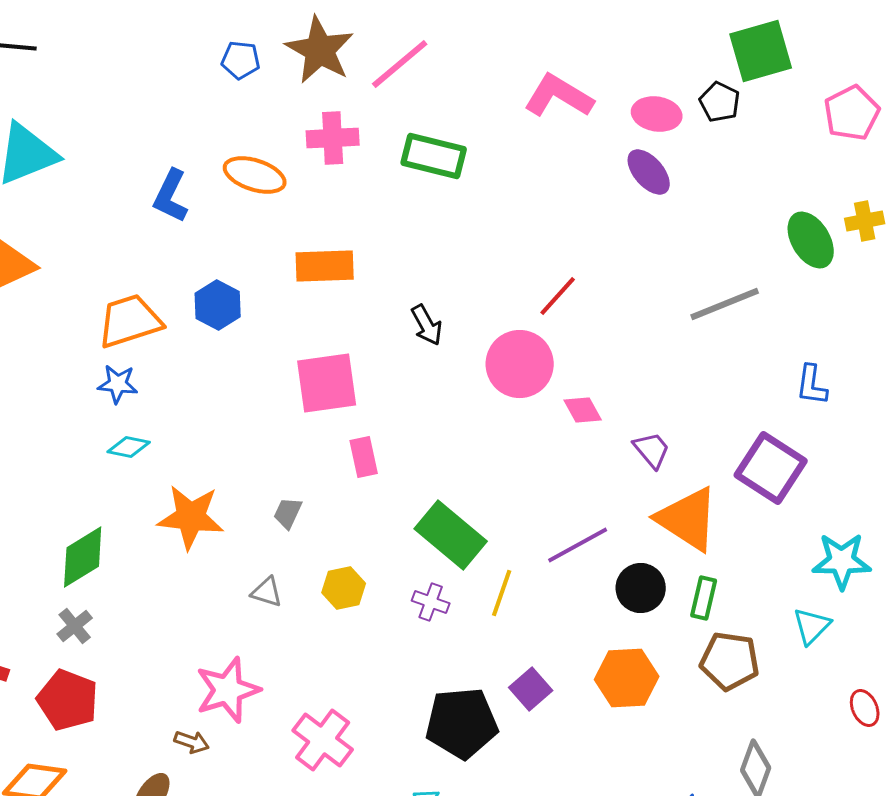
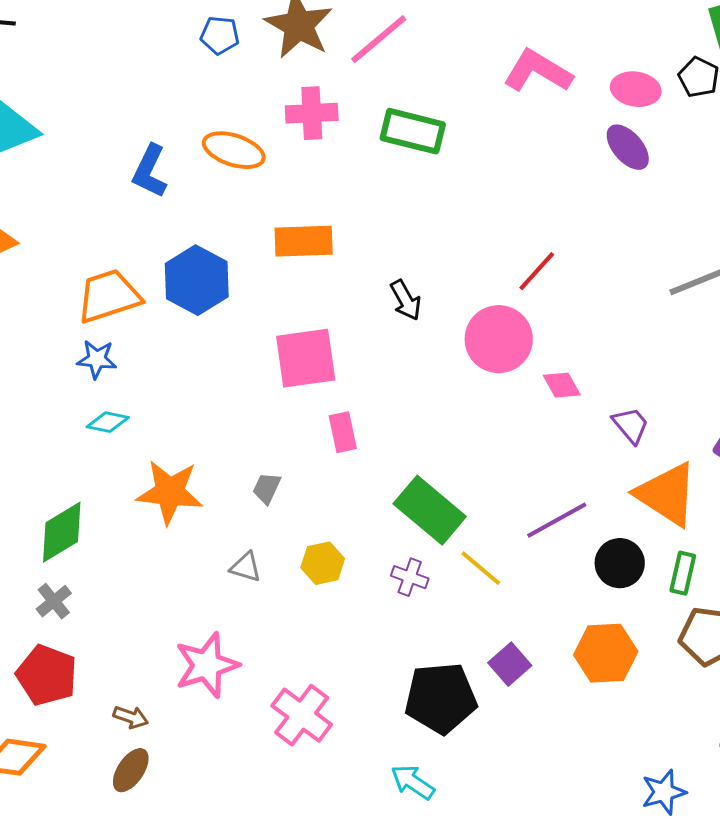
blue hexagon: (218, 305) -> (197, 280), size x1.4
yellow line: (502, 593) -> (481, 568), turned -69
brown arrow: (192, 742) -> (131, 717), moved

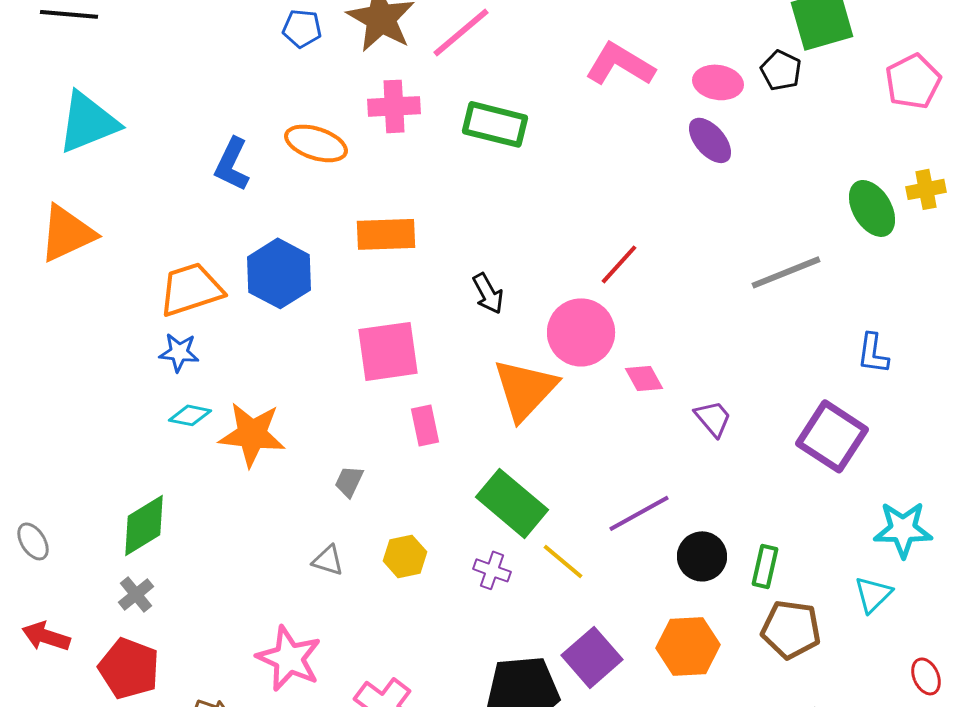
orange star: (170, 492) -> (252, 434), moved
orange triangle: (667, 494) -> (525, 389), moved, turned 40
purple square: (510, 664) -> (592, 657), size x1.4
pink star: (207, 665) -> (289, 658), turned -30

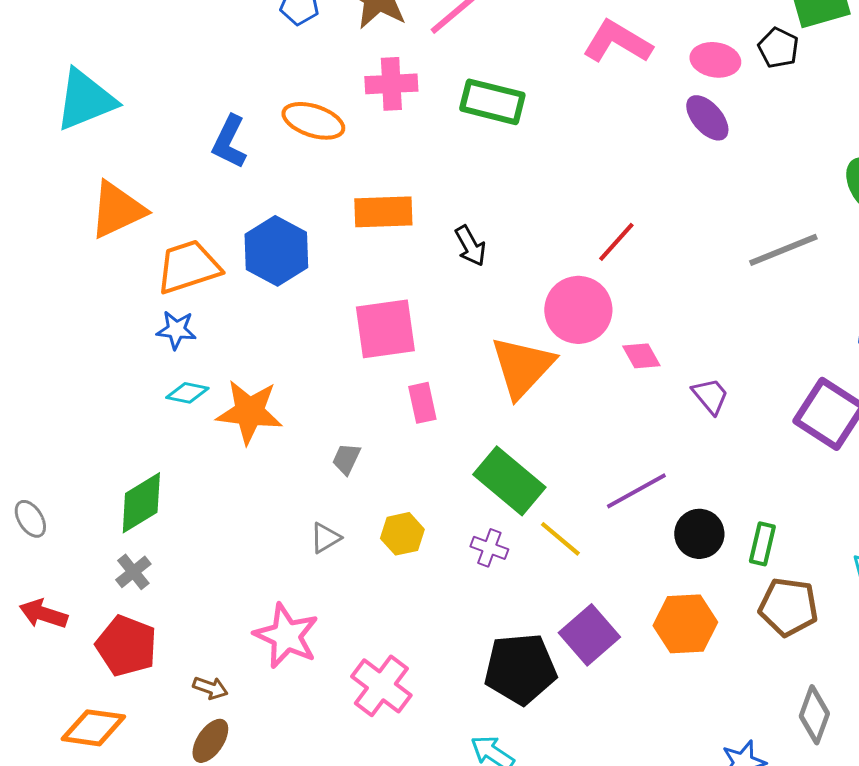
orange triangle: (67, 233) -> (117, 210), moved
black arrow: (488, 293) -> (470, 246), moved
gray triangle: (328, 560) -> (325, 538), turned -48

